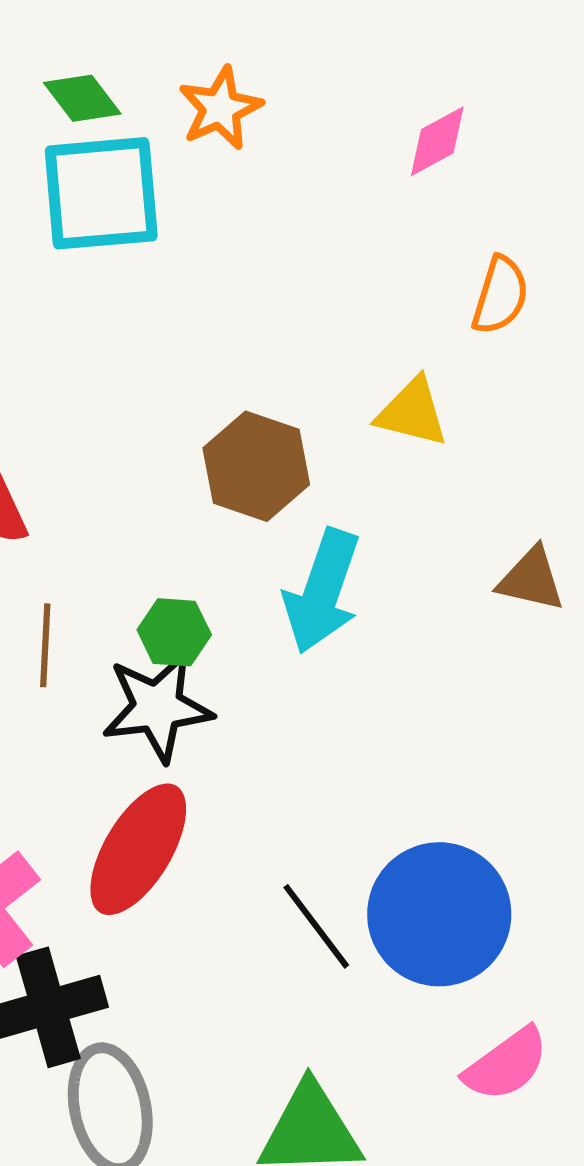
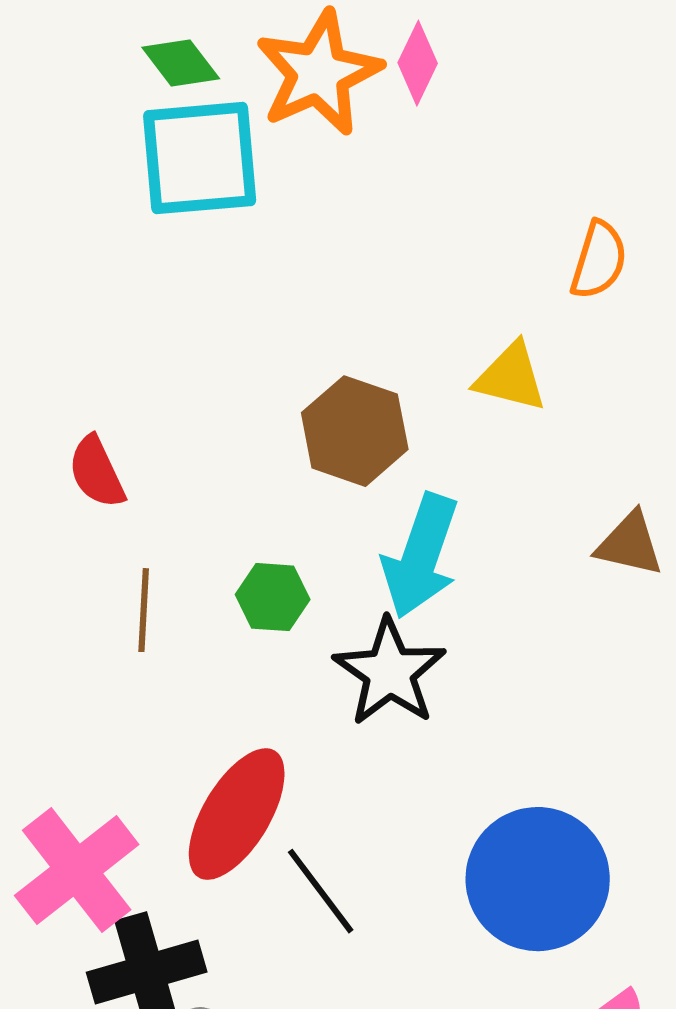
orange star: (220, 108) -> (319, 73), size x1.5
pink diamond: (437, 141) -> (418, 63), moved, turned -36
black star: (157, 707) -> (390, 672), moved, turned -30
black line: (316, 926) -> (321, 891), moved

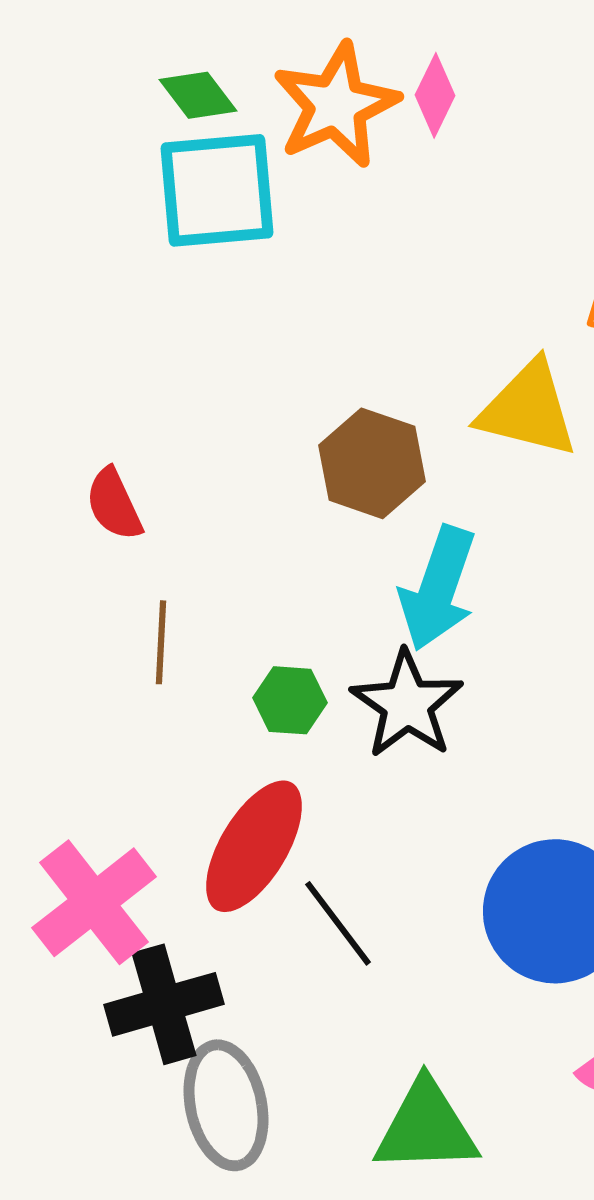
yellow triangle: (511, 377) -> (528, 409), size x1.4
green hexagon: (273, 597) -> (290, 700), moved

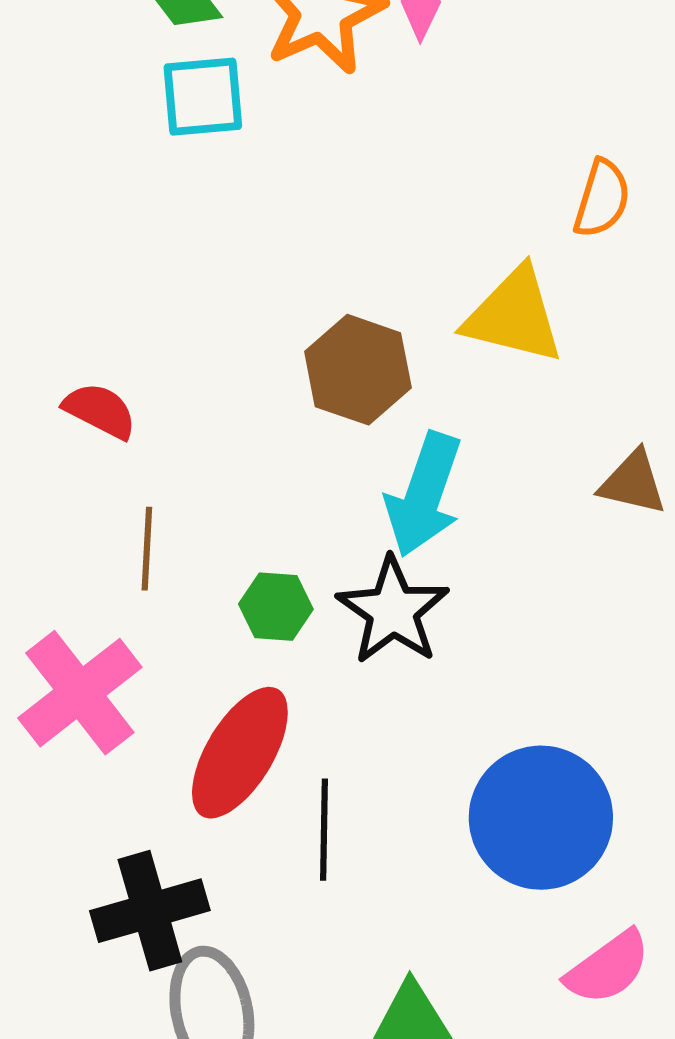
cyan square: (217, 190) -> (203, 97), size x0.7
red semicircle: (114, 504) -> (100, 411), turned 142
pink cross: (94, 902) -> (80, 693), moved
black line: (338, 923) -> (324, 830), turned 38

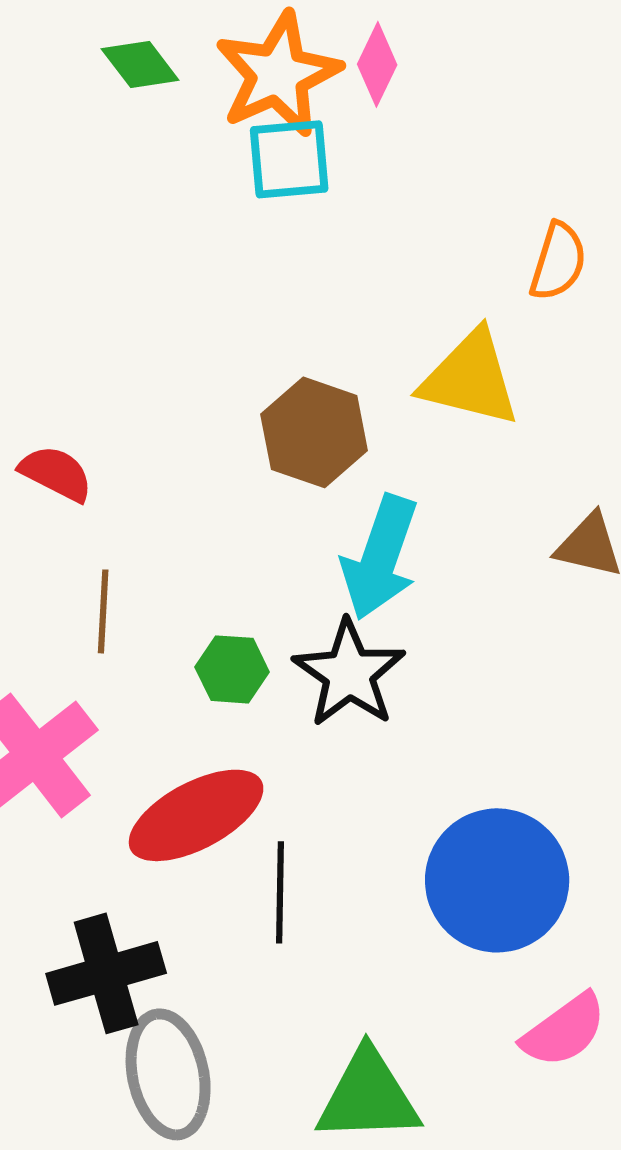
cyan square: (203, 97) -> (289, 159), moved
red ellipse: (240, 753) -> (196, 815), turned 31

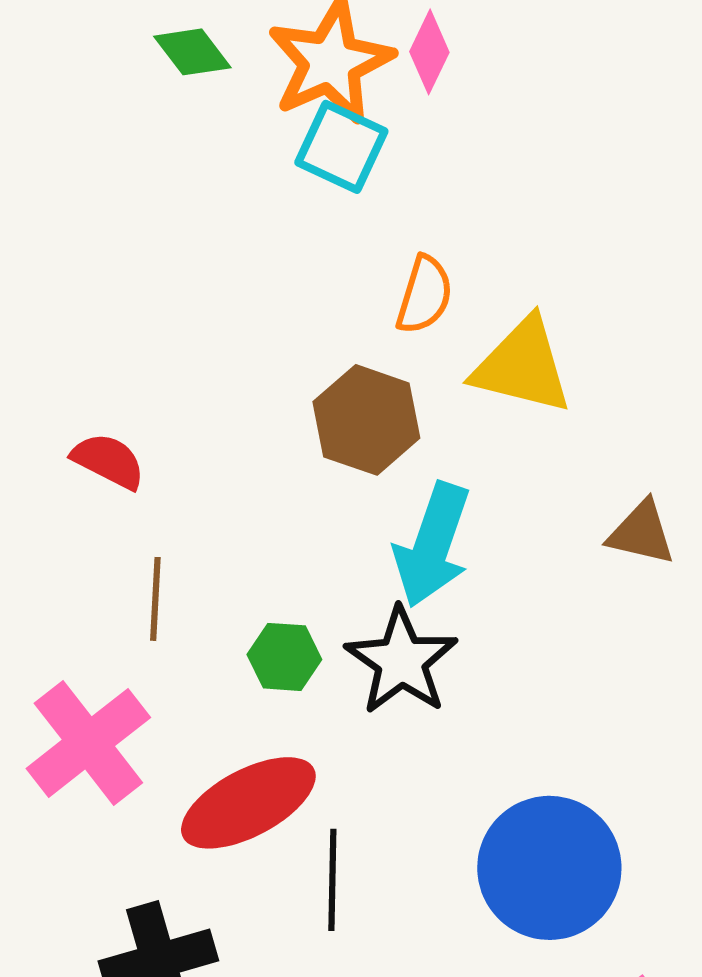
cyan square: (289, 159) -> (341, 147), turned 30
orange semicircle: (558, 261) -> (424, 295), moved

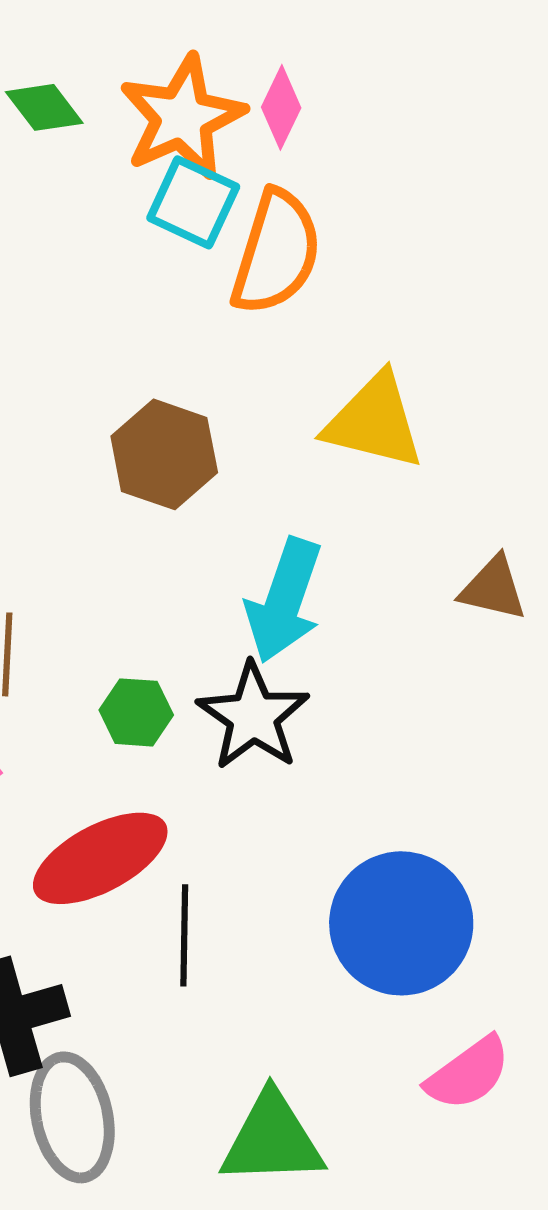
orange semicircle: (424, 295) -> (276, 252), moved, size x1.6
brown hexagon: (366, 420) -> (164, 454), moved

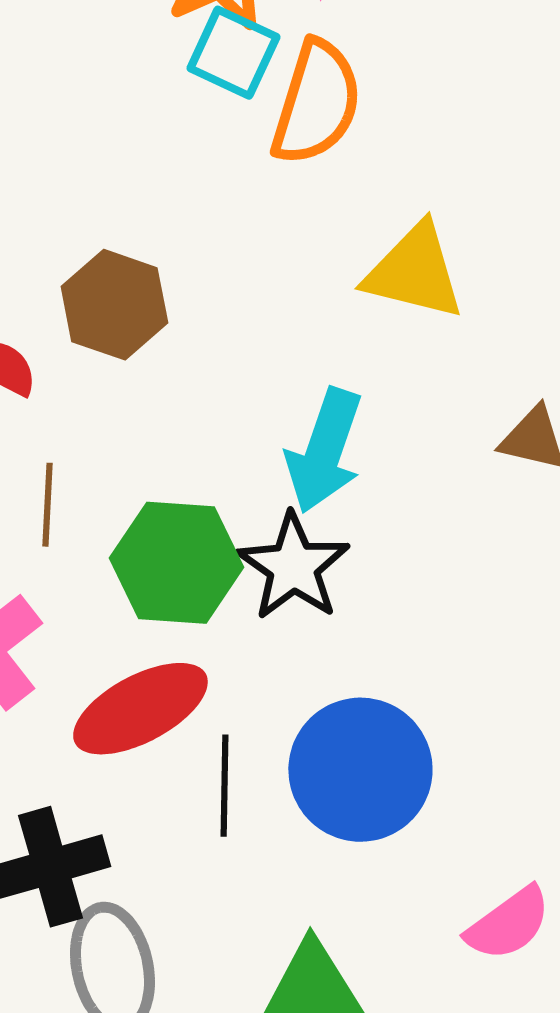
brown hexagon: (164, 454) -> (114, 305), moved
green hexagon: (136, 712) -> (176, 563), size x1.8
blue circle: (401, 923) -> (360, 770), moved

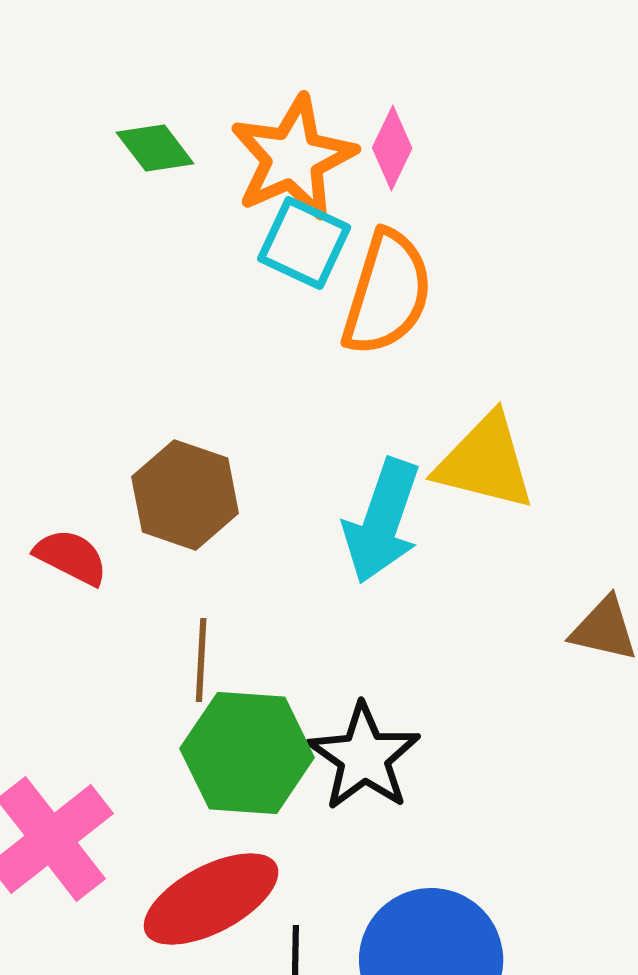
cyan arrow: (324, 451) -> (382, 521), moved
brown line: (47, 505) -> (201, 660), moved

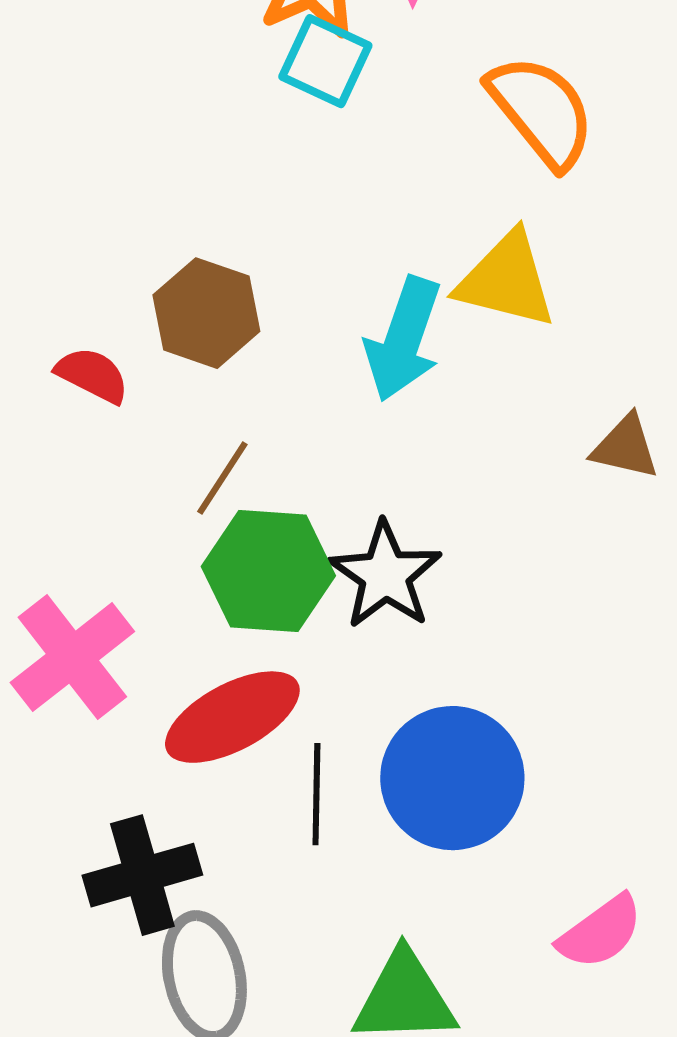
orange semicircle: (387, 293) -> (541, 111), moved, turned -56
brown line: (201, 660) -> (222, 478), turned 30

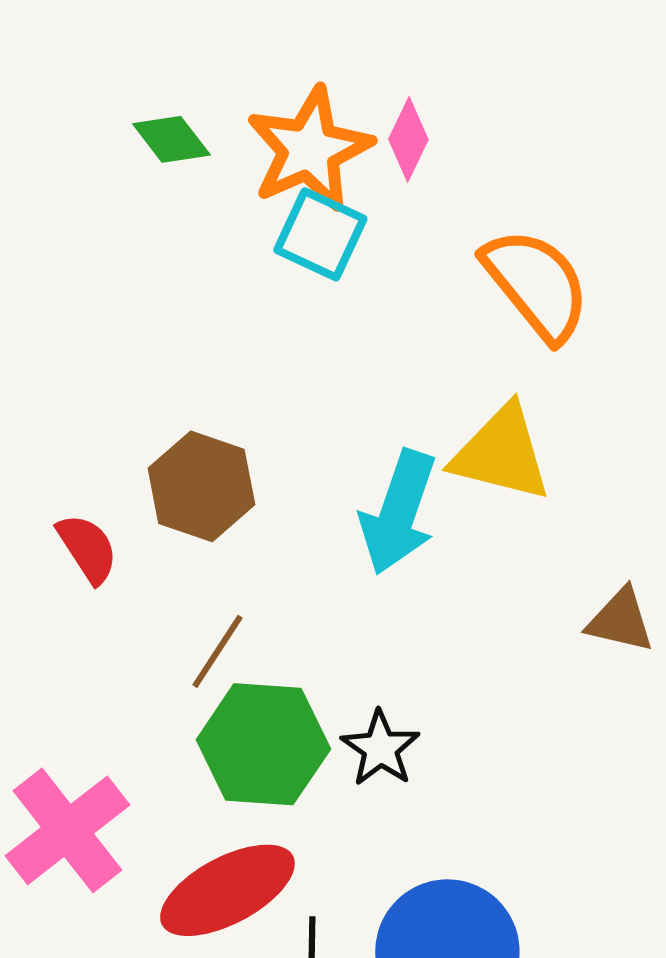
red semicircle: (92, 375) -> (87, 548), turned 30
black star: (385, 575) -> (380, 748), size x0.7

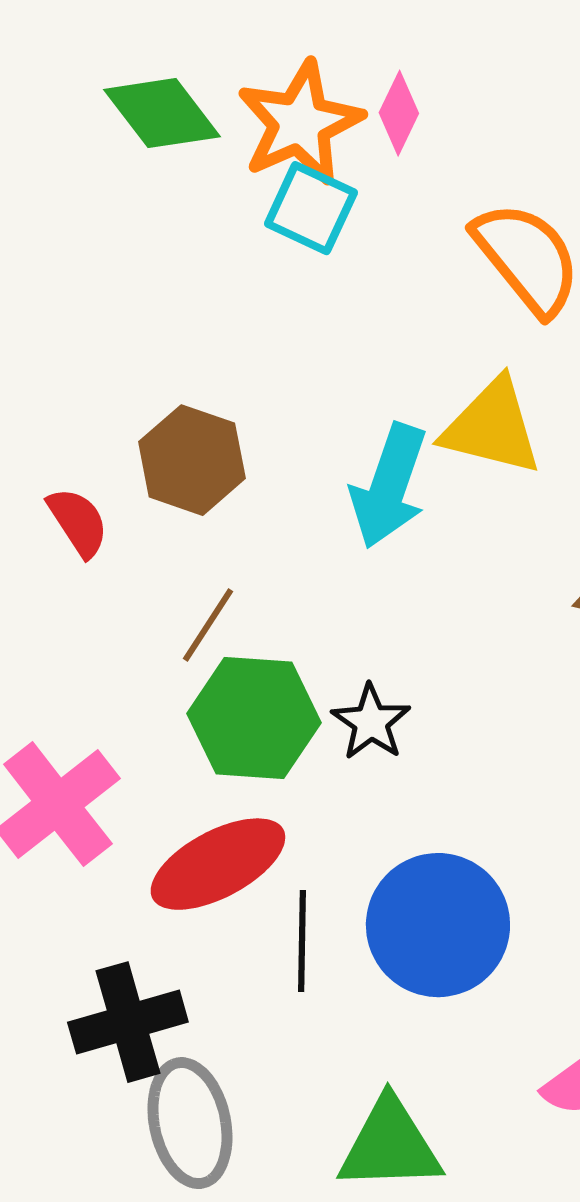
green diamond: (171, 139) -> (162, 113), size x1.5

